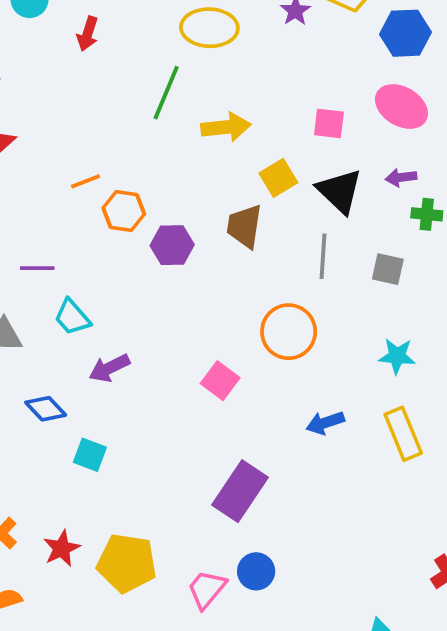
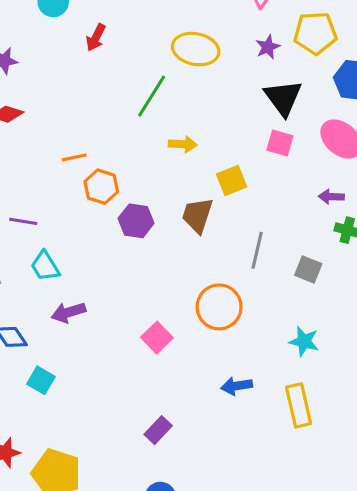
yellow arrow: (226, 127) -> (183, 144), moved, size x0.7
black triangle: (340, 191) -> (283, 98), moved
purple rectangle: (240, 491) -> (158, 430), size x0.6

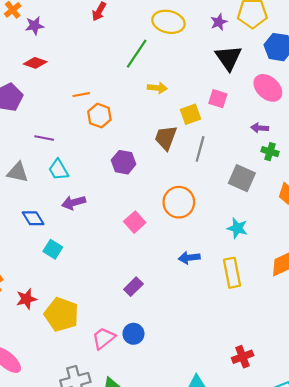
pink square: (280, 143) -> (218, 99), moved
purple hexagon: (136, 221) -> (124, 162), moved
gray line: (257, 250) -> (200, 149), moved
gray square: (308, 269) -> (242, 178), size x1.4

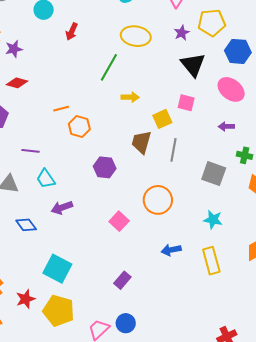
green cross: (270, 152) -> (245, 155), moved
cyan square: (53, 249) -> (57, 269), moved, size x1.6

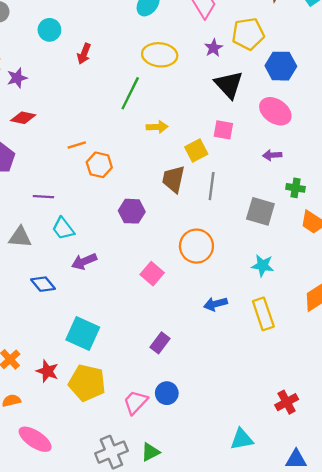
red star: (26, 299) -> (47, 371), turned -30

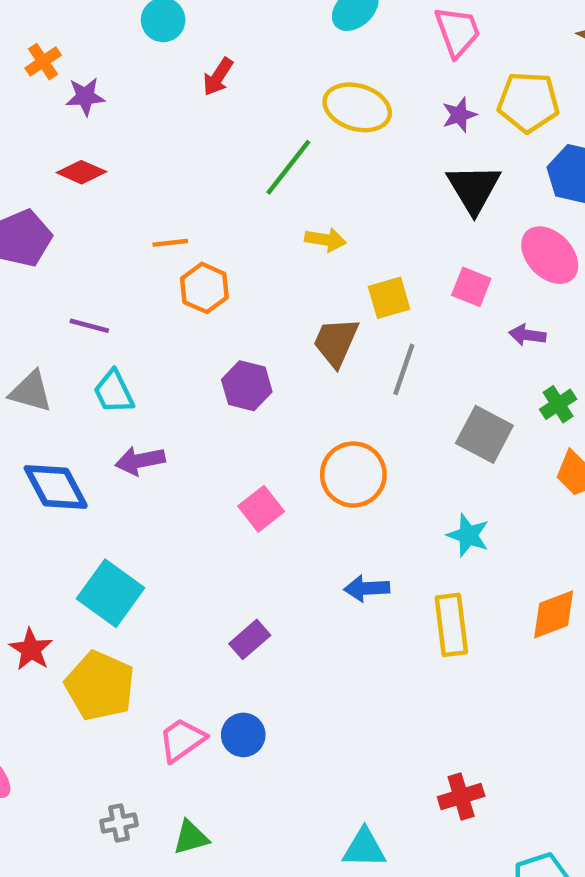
pink square: (223, 130) -> (471, 287), moved
green cross: (296, 188) -> (558, 404), turned 36
blue diamond: (43, 284) -> (56, 487), size x1.4
gray cross: (111, 452) -> (119, 823), size x0.6

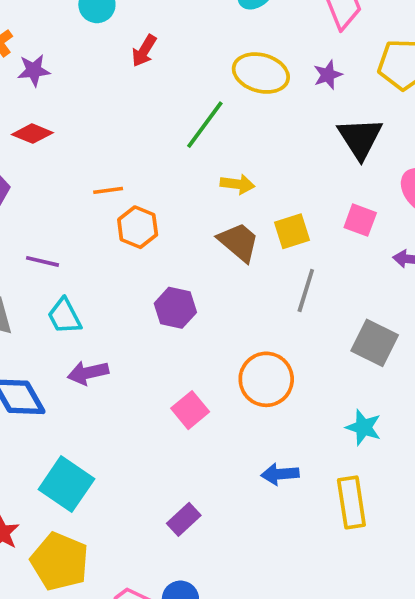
purple star: (459, 115) -> (328, 75), moved
brown trapezoid: (336, 342) -> (239, 242), moved, turned 108

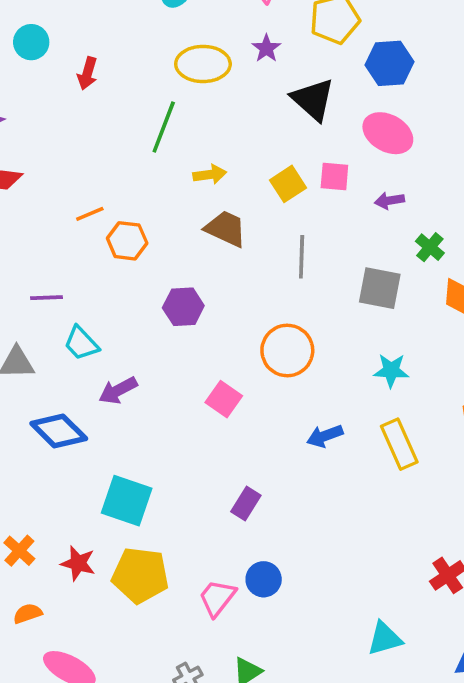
yellow square: (292, 231) -> (288, 184), moved

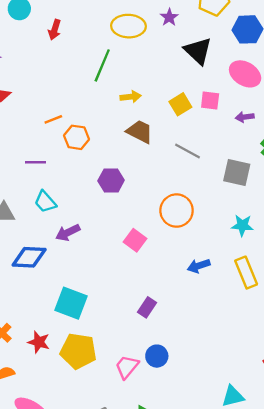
gray line: (302, 257) -> (187, 151), turned -65
purple line: (46, 298) -> (36, 162), moved
blue diamond: (59, 431) -> (29, 257), turned -44

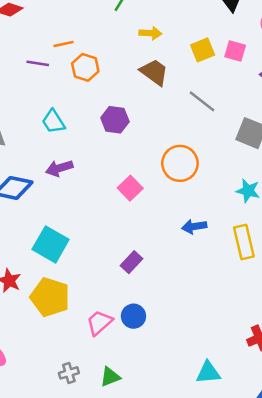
purple line: (36, 162) -> (38, 63), moved
cyan trapezoid: (45, 202) -> (53, 122), moved

